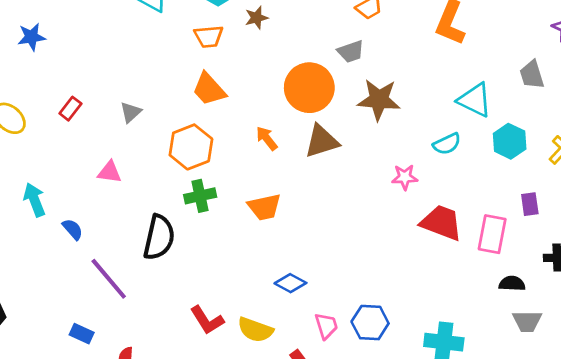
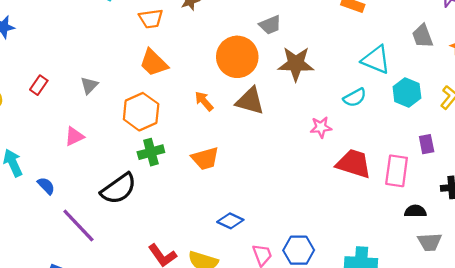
brown triangle: (322, 141) -> (250, 101), turned 36
pink triangle: (110, 172) -> (74, 136), turned -30
black semicircle: (159, 237) -> (119, 189), turned 45

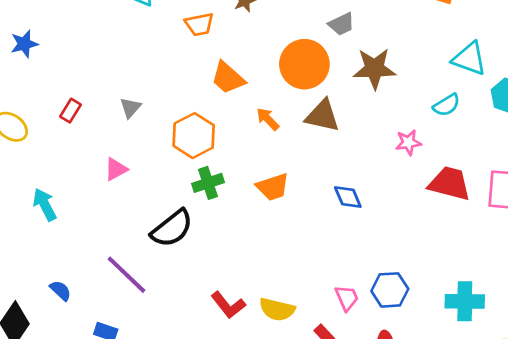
orange trapezoid: (154, 63) -> (228, 78), moved
blue semicircle: (46, 186) -> (60, 290), moved
blue diamond: (230, 221) -> (348, 197), moved, turned 45

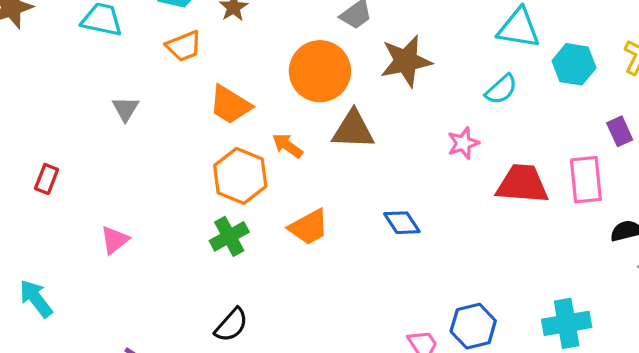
gray triangle: (130, 108) -> (125, 109), moved
orange hexagon: (194, 136) -> (240, 176), moved
black semicircle: (172, 228) -> (231, 325), moved, size x0.7

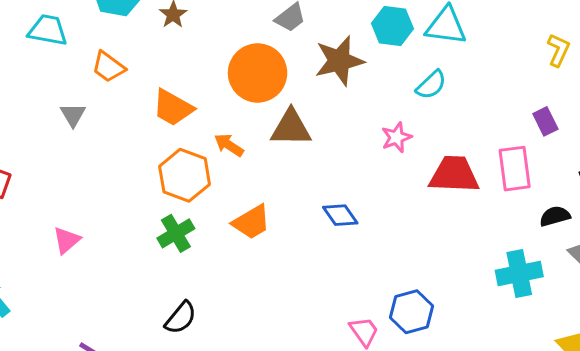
orange trapezoid: (184, 46) -> (108, 67), moved, turned 60
cyan hexagon: (574, 64) -> (392, 26), moved
cyan cross: (567, 323) -> (519, 274), moved

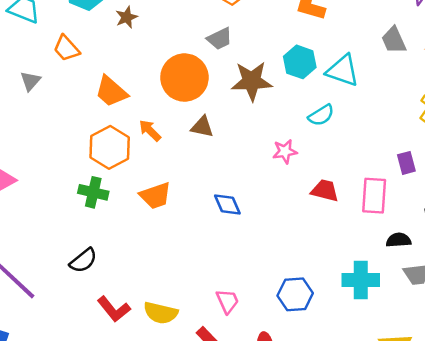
brown triangle: (291, 128) -> (202, 127), size x0.7
red trapezoid: (454, 174) -> (325, 190), size x0.7
green cross: (176, 233) -> (93, 192), turned 32
blue hexagon: (411, 312) -> (295, 294), moved

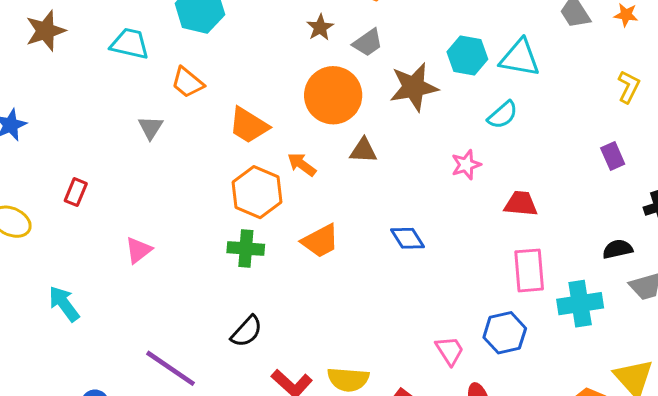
brown star: (127, 17) -> (320, 27), moved
pink rectangle: (374, 196) -> (529, 270), moved
pink trapezoid: (227, 301) -> (450, 351), moved

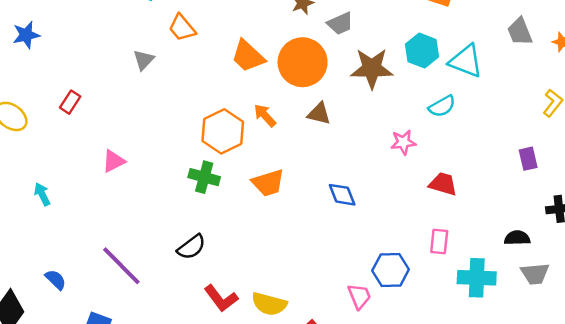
orange trapezoid: (249, 125) -> (248, 56), moved
pink rectangle: (529, 270) -> (439, 241), size x0.7
cyan arrow: (64, 304) -> (42, 194), size x0.7
blue hexagon: (505, 333) -> (391, 270), moved

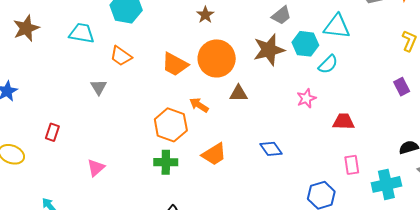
gray trapezoid: (340, 23) -> (281, 15), moved
cyan hexagon: (422, 51) -> (305, 44), moved

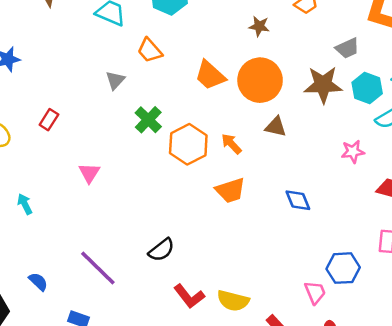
brown star: (205, 15) -> (259, 26), turned 30
orange arrow: (199, 105) -> (231, 144), moved
green cross: (166, 162) -> (148, 120), moved, turned 30
pink triangle: (96, 168) -> (89, 173), turned -30

